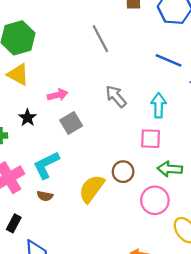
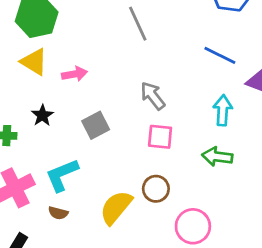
pink arrow: (58, 95) -> (74, 74), moved
cyan arrow: (159, 105) -> (223, 110), moved
pink square: (151, 139) -> (160, 137), moved
green arrow: (170, 169) -> (217, 157), moved

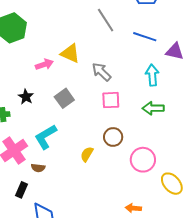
gray line: (138, 24) -> (106, 20), moved
yellow triangle: (34, 62) -> (70, 53), moved
yellow semicircle: (116, 207) -> (87, 154), size x0.6
brown semicircle: (58, 213) -> (38, 168), moved

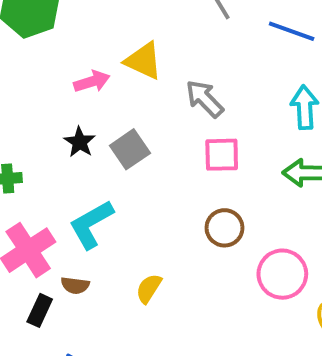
black star: (26, 97) -> (80, 142), moved
yellow semicircle: (87, 154) -> (149, 288), moved
black rectangle: (22, 190) -> (40, 310), moved

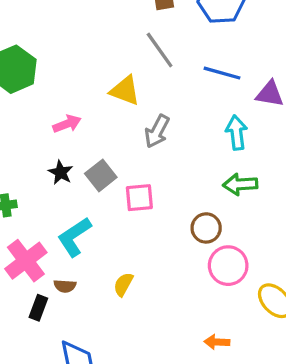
yellow triangle: (144, 61) -> (125, 91), moved
gray arrow: (205, 99) -> (157, 131), turned -104
pink square: (222, 155) -> (139, 198), moved
brown circle: (224, 228) -> (206, 228), moved

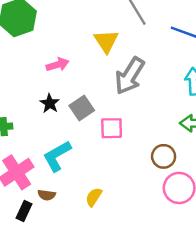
yellow triangle: (125, 91) -> (106, 41), turned 32
gray arrow: (157, 131) -> (130, 76), size x1.4

